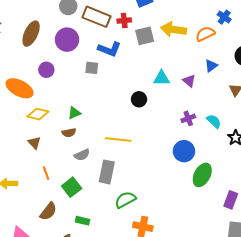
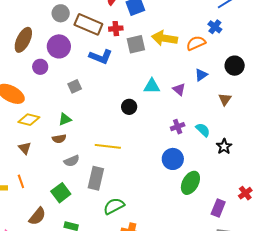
gray square: (92, 68) -> (75, 86), moved, turned -32
purple circle: (46, 70) -> (40, 67), moved
orange line: (46, 173) -> (21, 181), moved

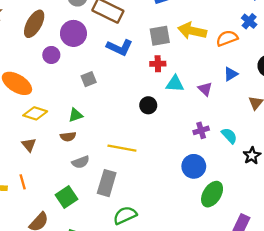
red cross: (116, 29) -> (158, 64), moved

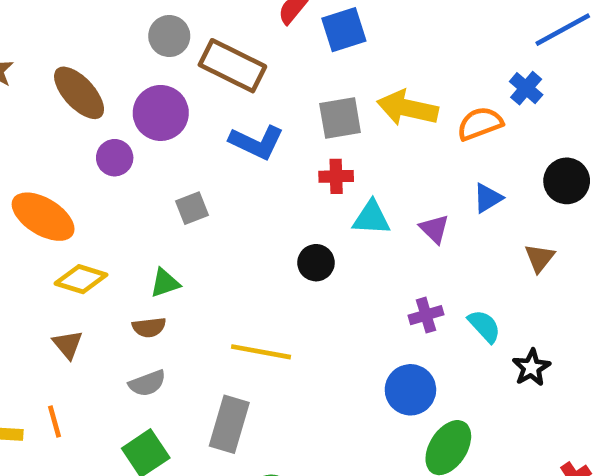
brown ellipse: (34, 24) -> (79, 93), turned -72
gray semicircle: (81, 162) -> (147, 383), moved

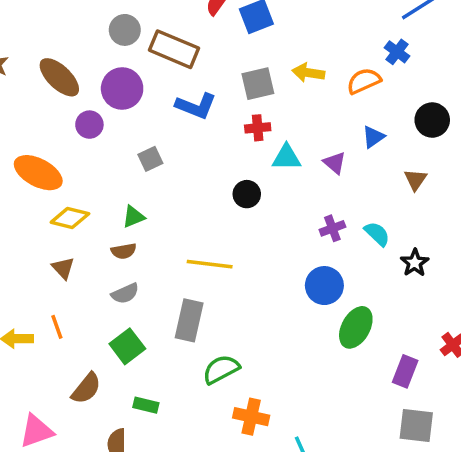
yellow arrow: (408, 108) -> (308, 73), size x0.7

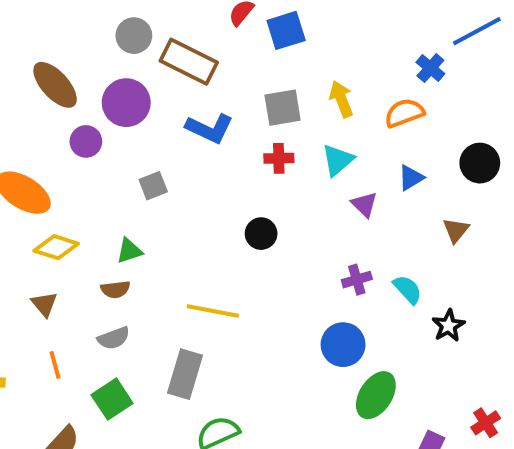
blue cross: (397, 52) -> (430, 68), moved
yellow arrow: (308, 73) -> (341, 99), turned 56
cyan triangle: (286, 158) -> (338, 160), moved, turned -44
orange line: (57, 327) -> (55, 365), moved

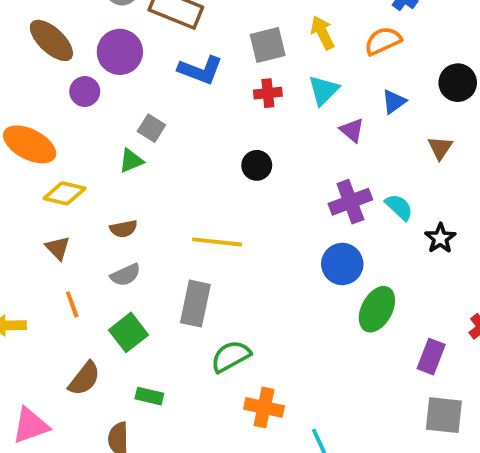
gray square: (153, 186) -> (151, 128), turned -32
green triangle: (129, 251) -> (131, 161), moved
purple cross: (357, 280) -> (350, 202), size x1.5

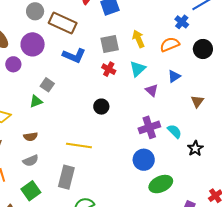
black circle: (458, 83) -> (203, 49), moved
red cross: (268, 93) -> (109, 69), turned 32
green ellipse: (377, 309) -> (161, 184), turned 35

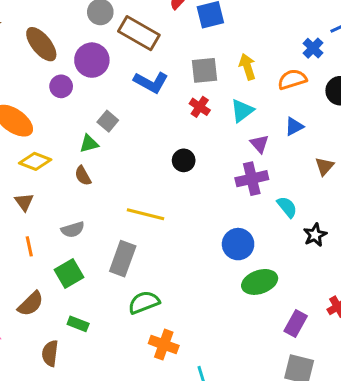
purple cross: (149, 127) -> (252, 179), moved
brown semicircle: (31, 137) -> (83, 176), moved, turned 64

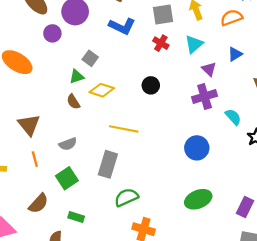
yellow diamond: (35, 161) -> (102, 90), moved
brown triangle: (24, 202) -> (29, 125), size x1.5
green ellipse: (260, 282) -> (198, 199), moved

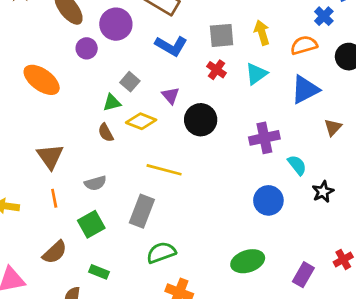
blue triangle: (235, 54) -> (305, 90), size x1.6
purple triangle: (209, 69) -> (170, 96), moved
black circle: (151, 85) -> (201, 120), size x1.5
blue circle: (197, 148) -> (268, 200), moved

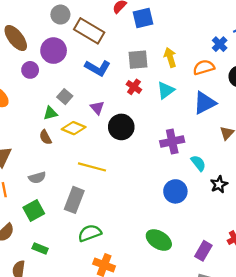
green ellipse: (248, 261) -> (159, 240), turned 50

